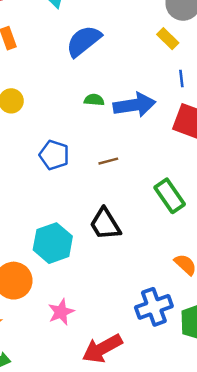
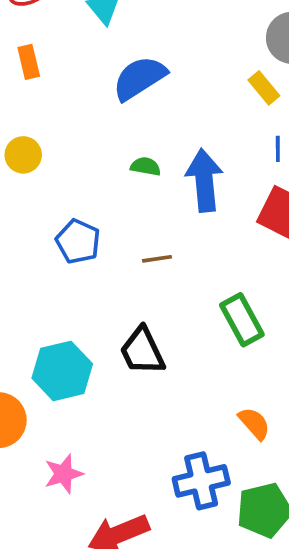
blue arrow: (134, 105) -> (204, 180), turned -93

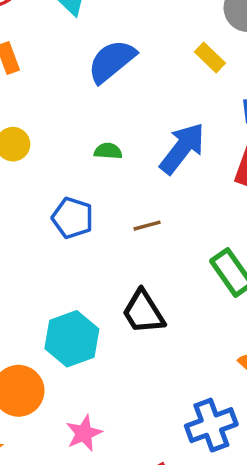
yellow rectangle: (264, 88) -> (210, 58), moved
green semicircle: (146, 166) -> (108, 151), moved
blue arrow: (204, 180) -> (182, 148), turned 50

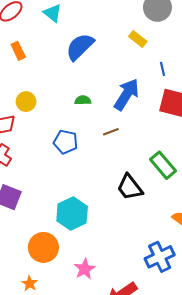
brown line: (147, 226) -> (111, 132), moved
black trapezoid: (143, 312) -> (130, 187), moved

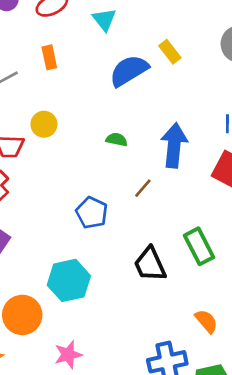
yellow rectangle: (138, 39) -> (170, 52), moved
blue arrow: (127, 94) -> (174, 145), turned -40
brown line: (111, 132) -> (143, 188), turned -42
blue pentagon: (66, 142) -> (92, 213), moved

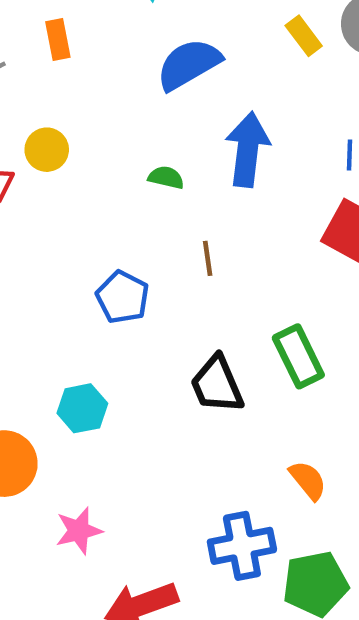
yellow rectangle: (170, 52) -> (304, 36), moved
blue arrow: (174, 145) -> (248, 149), moved
brown line: (143, 188) -> (208, 258), turned -50
cyan hexagon: (69, 280) -> (82, 408), size x0.7

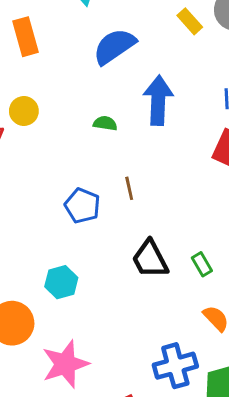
orange rectangle: (58, 39) -> (25, 37), size x1.4
brown line: (208, 258) -> (129, 188), moved
green rectangle: (298, 356) -> (202, 264), moved, size x0.6
pink star: (79, 531) -> (65, 364), size x1.5

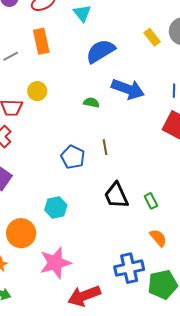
blue arrow: (158, 100) -> (128, 89), turned 104

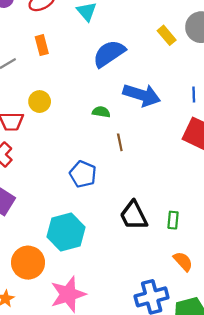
orange rectangle: (41, 41) -> (42, 45), size x0.7
brown line: (105, 147) -> (120, 142), moved
green rectangle: (151, 201) -> (173, 220), turned 35
cyan hexagon: (56, 208) -> (66, 232), size x1.5

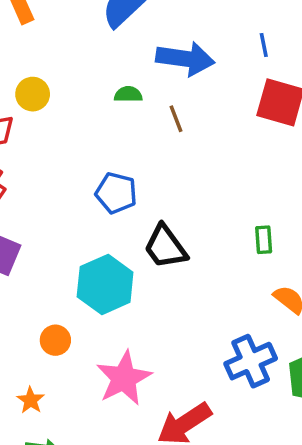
brown line: (120, 142) -> (176, 119), moved
black trapezoid: (134, 216) -> (165, 247), moved
orange circle: (28, 263) -> (55, 340), size x0.6

